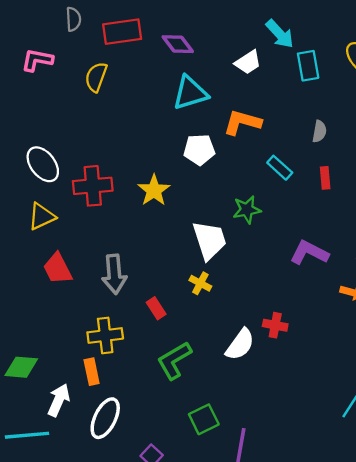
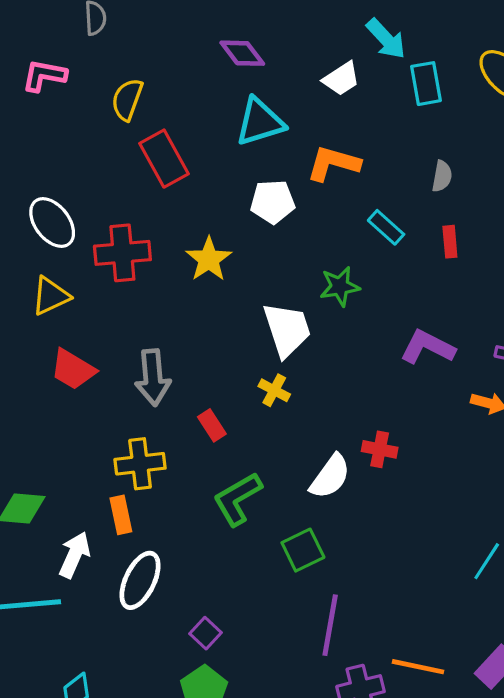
red rectangle: (122, 32) -> (164, 159), moved, turned 69
red trapezoid: (58, 269) -> (73, 369), turned -32
green square: (204, 419) -> (303, 550), moved

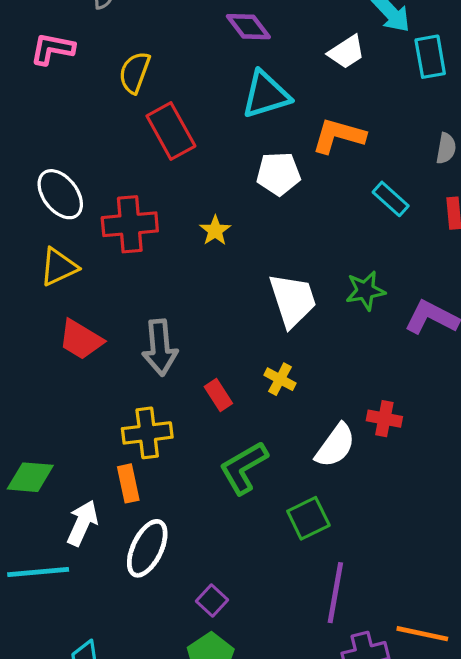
yellow star: (209, 259) -> (215, 231), size x0.7
green star: (340, 286) -> (365, 291), moved
yellow cross: (274, 390) -> (280, 379), moved

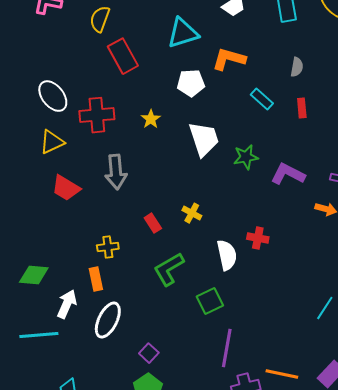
white trapezoid: (293, 300) -> (204, 139), moved
gray arrow: (160, 348) -> (116, 172), moved
yellow cross: (147, 433) -> (108, 247), size x0.7
white semicircle: (335, 446) -> (227, 255), turned -48

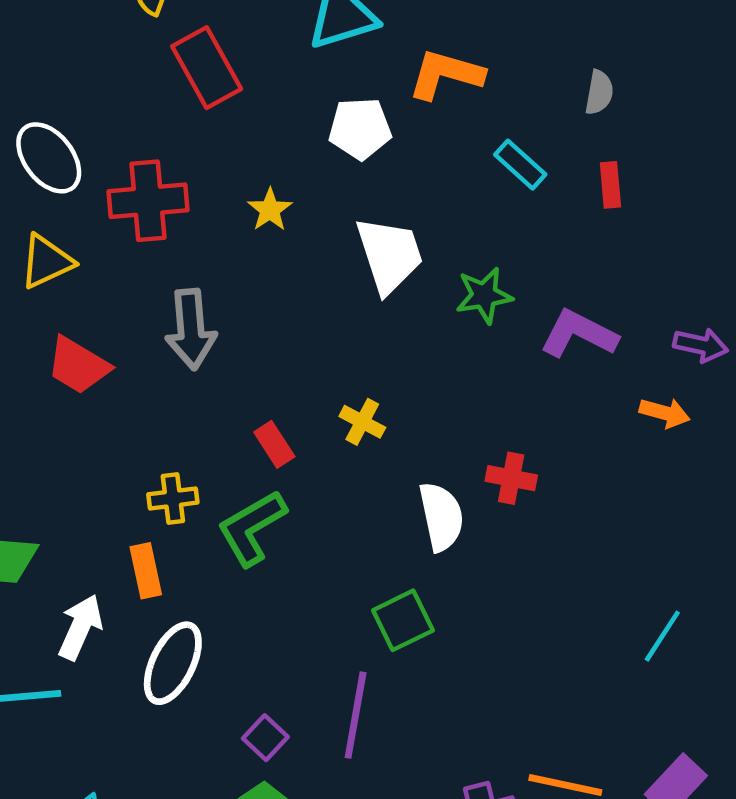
green L-shape: (169, 269) -> (252, 528), moved
purple line: (227, 348) -> (356, 715), moved

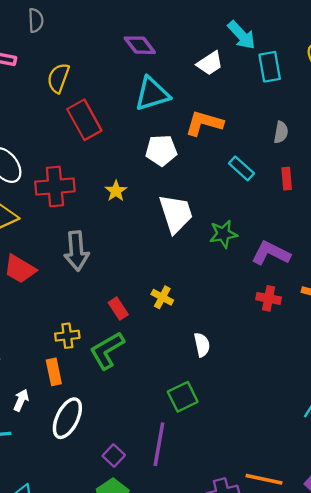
red cross: (511, 478) -> (269, 298), moved
white semicircle: (441, 517) -> (202, 345), size x0.7
white arrow: (80, 627) -> (21, 400), size x0.7

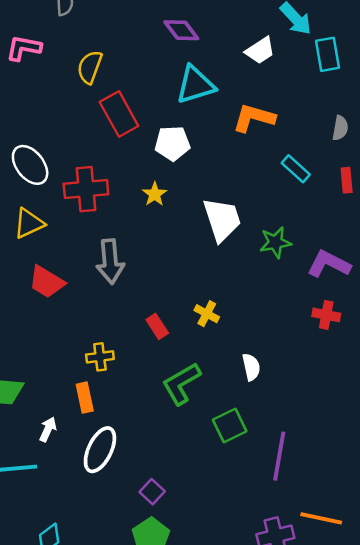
white pentagon: (161, 150) -> (172, 143), moved
green L-shape: (107, 350) -> (181, 384), moved
purple line: (159, 444) -> (279, 456), moved

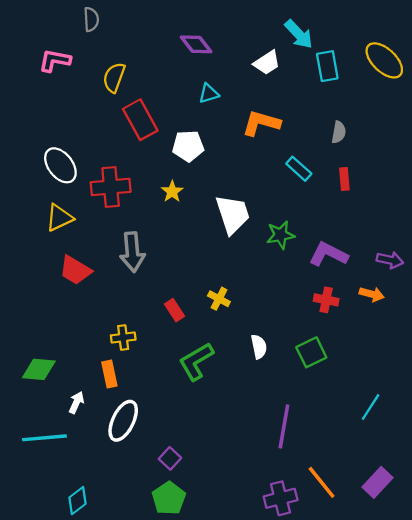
cyan triangle: (195, 85) -> (209, 93), size x0.6
green square: (230, 426) -> (311, 352), moved
orange line: (321, 518) -> (322, 482), turned 39

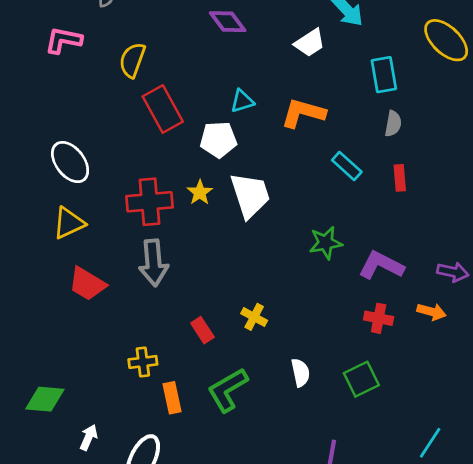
cyan rectangle: (327, 66) -> (384, 75), moved
cyan triangle: (209, 93) -> (242, 101), moved
red cross: (111, 187) -> (150, 202), moved
white trapezoid: (233, 214) -> (250, 195), moved
orange rectangle: (109, 374) -> (172, 398), moved

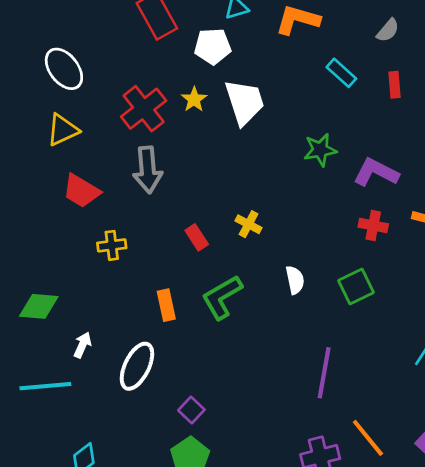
gray semicircle: (393, 124) -> (388, 30), turned 30
red cross: (150, 202) -> (144, 109), turned -33
yellow cross: (143, 362) -> (112, 245), moved

